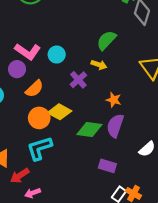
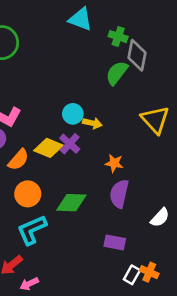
green semicircle: (106, 40) -> (117, 73), moved
cyan circle: (57, 55) -> (73, 114), moved
yellow diamond: (60, 112) -> (48, 148), moved
green diamond: (89, 129) -> (71, 203), moved

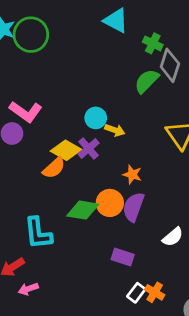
orange semicircle: (18, 160) -> (54, 168), moved
orange circle: (28, 194) -> (110, 203), moved
cyan L-shape: (32, 230) -> (38, 233), turned -80

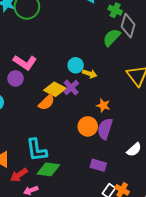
green diamond: (83, 210) -> (48, 169), moved

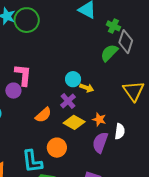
pink L-shape: (25, 62) -> (23, 75), turned -120
yellow diamond: (55, 89) -> (74, 122), moved
orange circle: (88, 126) -> (57, 148), moved
white semicircle: (134, 150) -> (120, 131), moved, turned -42

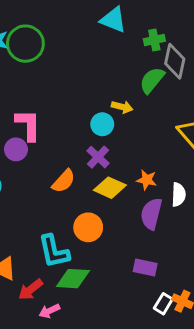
green cross: (113, 26) -> (154, 40), turned -32
yellow arrow: (87, 88) -> (122, 107), moved

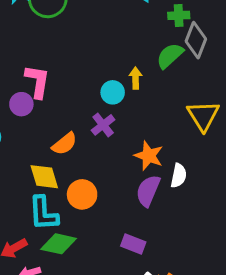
yellow arrow: (122, 107) -> (135, 78), turned -114
orange star: (147, 180) -> (149, 156), size x1.4
yellow diamond: (110, 188) -> (44, 177), moved, turned 40

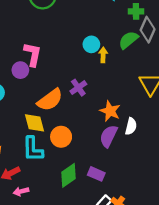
cyan circle: (113, 92) -> (91, 44), moved
orange semicircle: (65, 144) -> (50, 100), size x1.4
green diamond: (59, 244) -> (69, 175), moved, turned -50

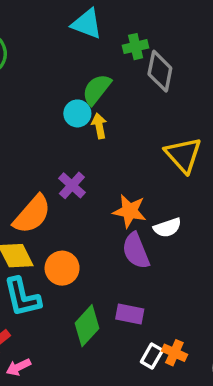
green semicircle: (128, 40) -> (97, 89), moved
white semicircle: (131, 126) -> (167, 228), turned 70
purple semicircle: (109, 136) -> (136, 251), turned -35

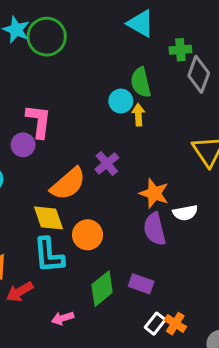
green semicircle: (97, 89) -> (141, 82), turned -60
pink arrow: (18, 367) -> (63, 318), moved

